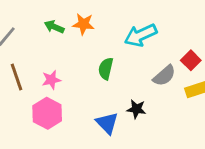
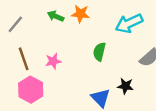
pink hexagon: (47, 113) -> (31, 90), moved

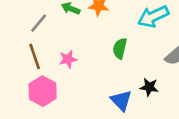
gray line: (15, 24) -> (39, 23), moved

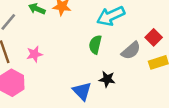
green semicircle: (120, 48) -> (95, 45), moved

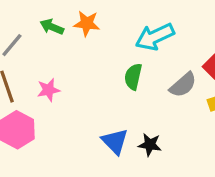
black star: (107, 79) -> (150, 145), moved

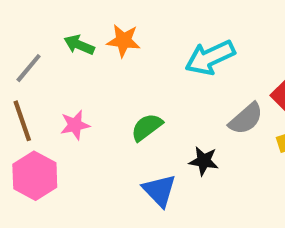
green semicircle: (133, 77) -> (147, 127), moved, turned 40
black star: (150, 145) -> (204, 161), moved

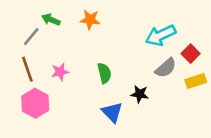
green arrow: (79, 45) -> (51, 20), moved
cyan arrow: (210, 57) -> (161, 35), moved
green semicircle: (147, 127) -> (104, 73), turned 114

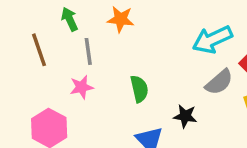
green arrow: (51, 20) -> (70, 19), turned 42
gray line: (31, 37) -> (88, 51), moved, turned -48
brown line: (27, 69) -> (39, 50), moved

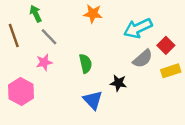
orange star: (121, 19) -> (93, 14), moved
gray line: (88, 51) -> (49, 37), turned -36

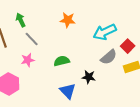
green semicircle: (85, 64) -> (62, 61), turned -91

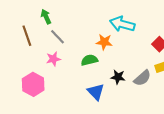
orange star: (68, 20) -> (104, 42), moved
cyan arrow: (105, 32) -> (122, 24), moved, turned 40
gray semicircle: (109, 57) -> (142, 78), moved

